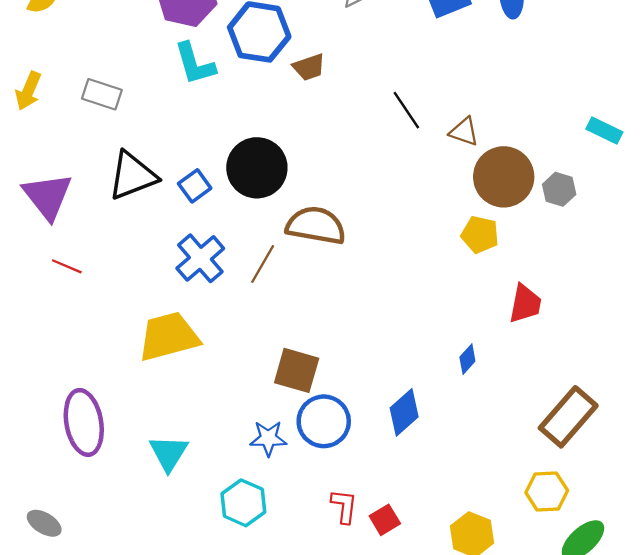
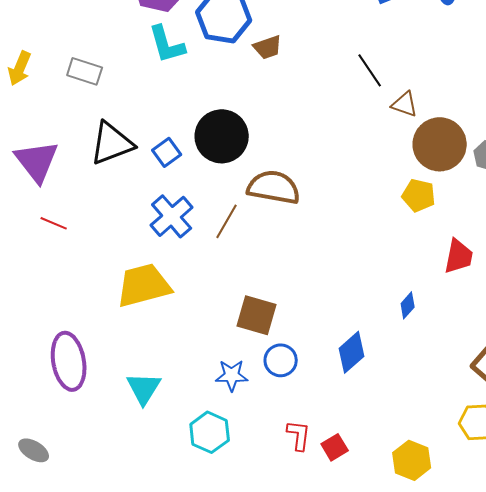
black line: (406, 110) -> (370, 70), moved
blue circle: (324, 421) -> (281, 360), size x0.7

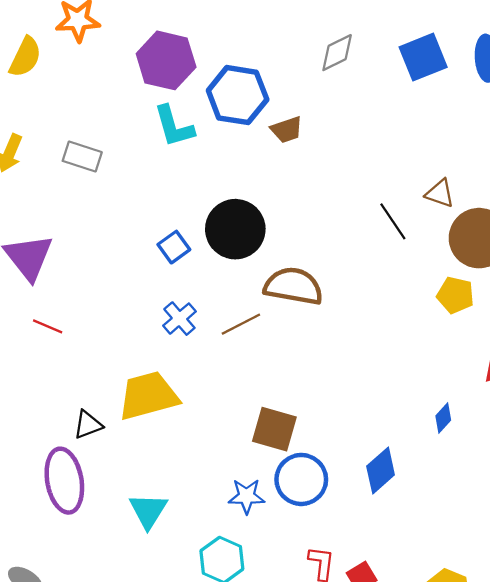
black line: (370, 70) -> (393, 221), moved
black triangle: (112, 143) -> (88, 425), moved, size x0.6
blue cross: (172, 216) -> (179, 319), size x0.7
brown line: (227, 221) -> (241, 324), turned 33
blue circle: (281, 360) -> (301, 479), size x1.4

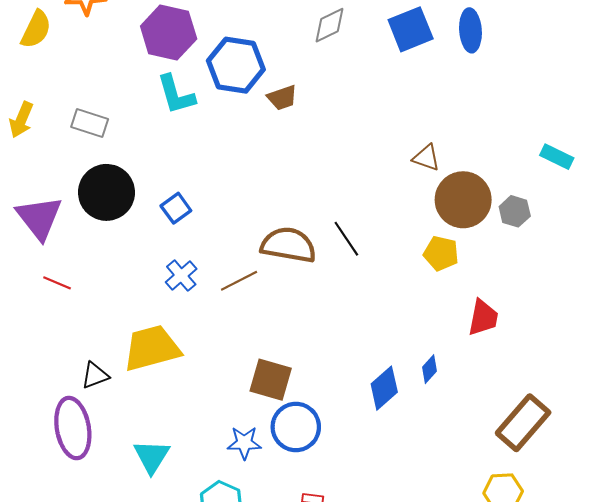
black line: (393, 221) -> (346, 239), moved
black circle: (235, 229) -> (106, 192), moved
blue diamond: (381, 471) -> (384, 388), moved

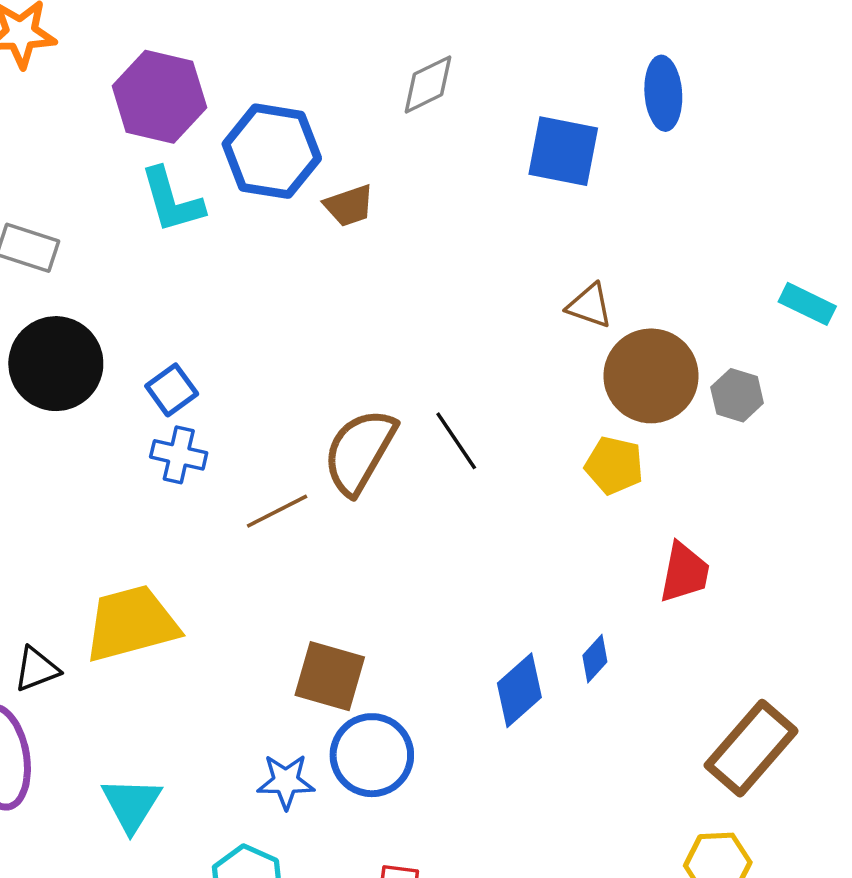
blue square: (411, 29) -> (563, 151), moved, turned 33
brown semicircle: (288, 245) -> (360, 451), turned -70
blue cross: (181, 276) -> (179, 455), moved, turned -36

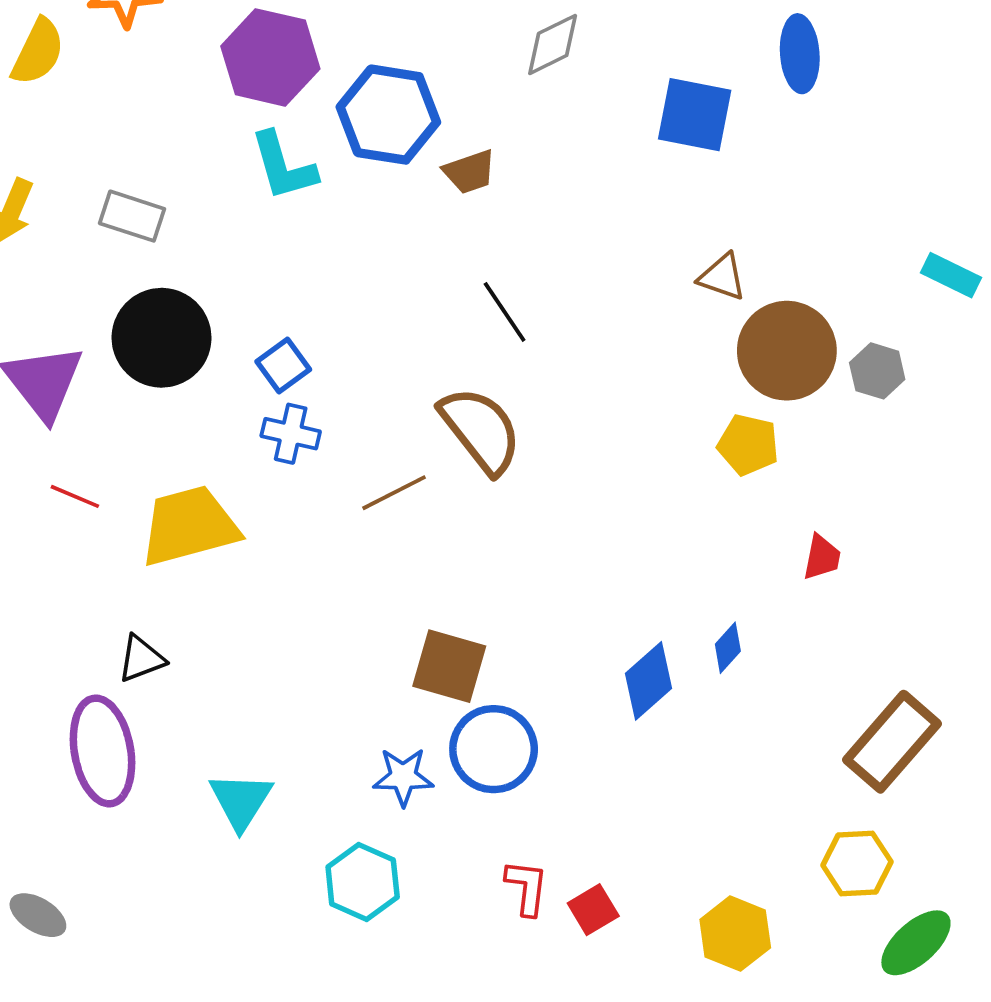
black line: (456, 441) -> (505, 312), moved
brown semicircle: (360, 451) -> (481, 430), turned 112
red trapezoid: (684, 573) -> (822, 557), size x0.7
yellow trapezoid: (131, 623) -> (189, 526), moved

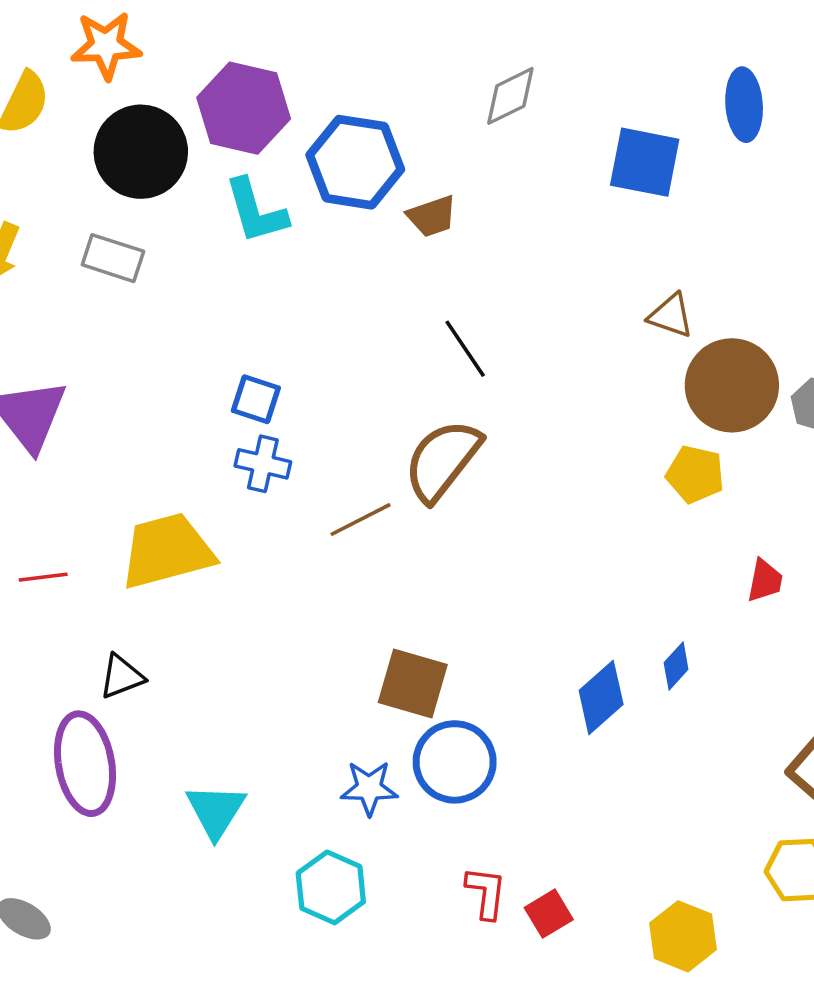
black circle: (162, 338) -> (141, 152), moved
blue square: (283, 365) -> (256, 399), turned -36
brown semicircle: (481, 430) -> (442, 460), turned -104
red line: (75, 496) -> (43, 577), moved, turned -30

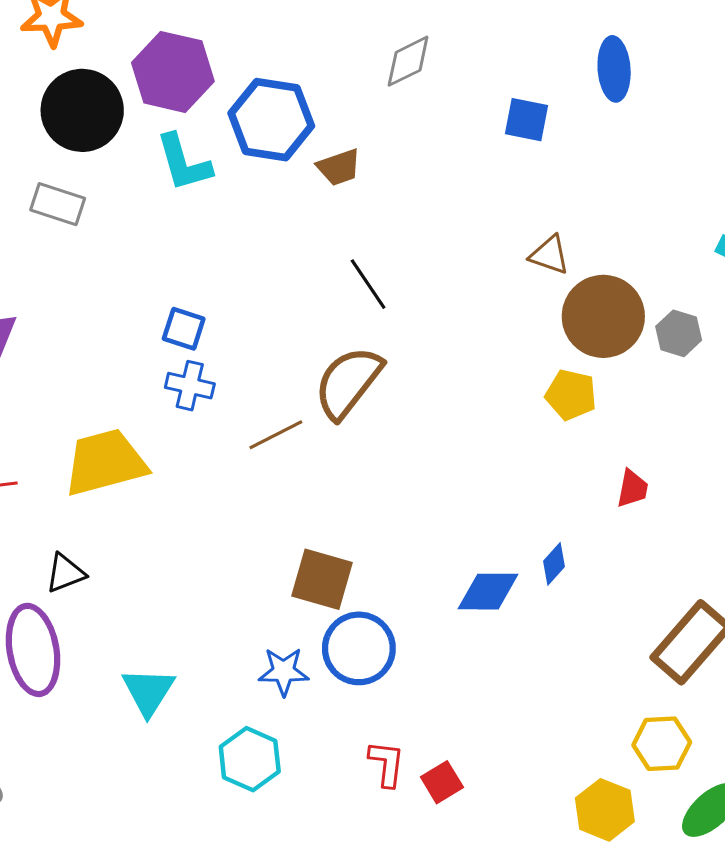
blue square: (645, 162) -> (526, 120), size x0.7
blue diamond: (601, 697) -> (488, 592), turned 42
yellow hexagon: (683, 936) -> (605, 810), moved

